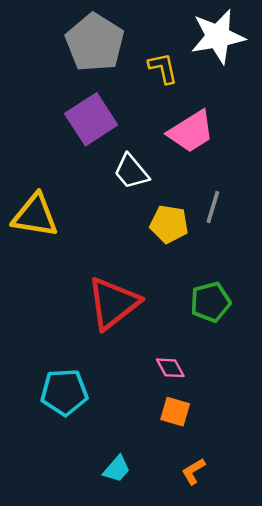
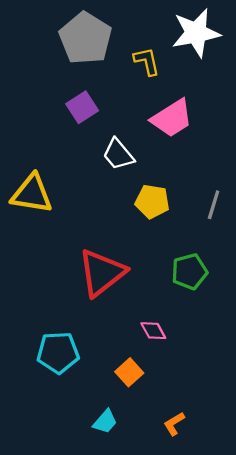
purple square: (91, 119) -> (82, 107), size x0.7
gray line: (213, 207) -> (214, 205), moved
orange square: (175, 412) -> (129, 372), moved, turned 32

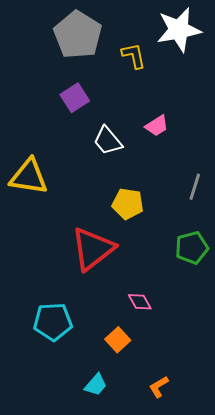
pink trapezoid: (172, 118) -> (157, 126), moved, size x0.6
yellow pentagon: (152, 201) -> (128, 204), moved
green pentagon: (189, 272) -> (192, 248), moved

